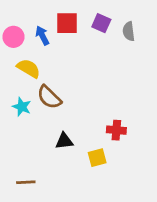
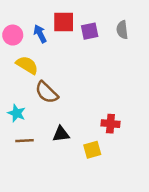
purple square: (101, 23) -> (90, 31), moved, turned -36
cyan star: (22, 107) -> (17, 113), moved
brown line: (26, 182) -> (24, 141), moved

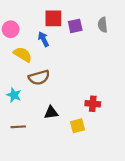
blue arrow: (40, 34) -> (43, 39), moved
brown semicircle: (47, 92) -> (39, 77), turned -60
brown line: (24, 141) -> (18, 127), moved

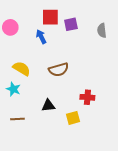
gray semicircle: (103, 25) -> (102, 30), moved
yellow semicircle: (23, 54) -> (22, 69), moved
brown semicircle: (39, 77) -> (59, 70), moved

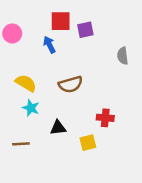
gray semicircle: (102, 30) -> (123, 56), moved
cyan star: (13, 89) -> (31, 108), moved

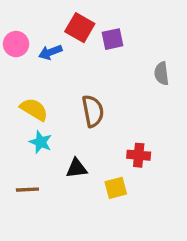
red square: (61, 21) -> (80, 28), turned 30
blue arrow: (49, 45) -> (50, 52), moved, turned -84
brown semicircle: (71, 84) -> (93, 111), turned -85

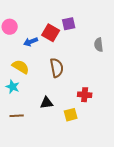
red square: (80, 28) -> (51, 33), moved
blue arrow: (50, 52) -> (31, 42), moved
cyan star: (41, 142) -> (13, 87), moved

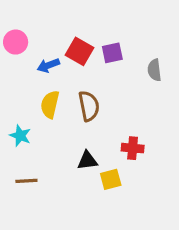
purple square: (69, 24) -> (112, 53), moved
yellow semicircle: (21, 67) -> (50, 104), moved, turned -108
black triangle: (47, 103) -> (87, 161), moved

